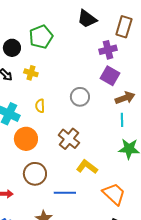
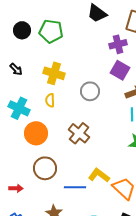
green pentagon: (41, 37) -> (51, 31), turned 30
black circle: (12, 48) -> (22, 30), moved
yellow cross: (31, 73) -> (54, 73), moved, size x1.5
yellow L-shape: (87, 167) -> (99, 175), moved

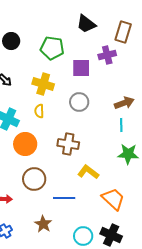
green pentagon: (51, 31) -> (52, 48), moved
purple square: (120, 70) -> (81, 68), moved, turned -30
brown cross: (79, 133) -> (68, 144), turned -30
yellow L-shape: (99, 175) -> (88, 172), moved

